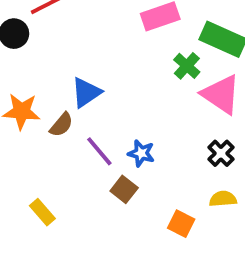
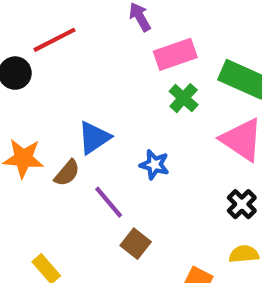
green cross: (187, 66) -> (184, 98), moved
blue star: (141, 153) -> (154, 165), moved

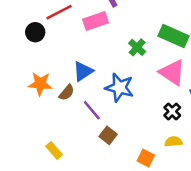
pink rectangle: (175, 54) -> (96, 21), moved
blue star: (154, 165) -> (119, 88), size x1.6

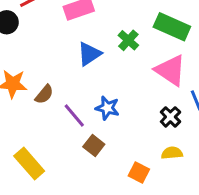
blue triangle: (83, 71) -> (89, 54), moved
blue star: (119, 88) -> (107, 108), moved, size x0.7
yellow rectangle: (54, 150) -> (29, 164), size x1.5

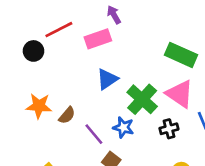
green cross: (128, 40) -> (142, 99), moved, size x1.6
black cross: (170, 117) -> (169, 129), moved, turned 30

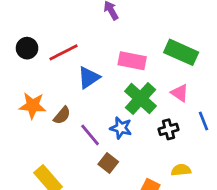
red line: (59, 30) -> (63, 52), moved
pink rectangle: (98, 39) -> (132, 61), moved, turned 30
blue triangle: (107, 79) -> (89, 78), moved
pink triangle: (180, 94) -> (180, 93), size x0.6

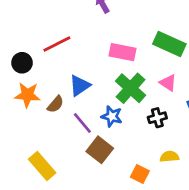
black circle: (27, 48) -> (22, 63), moved
blue triangle: (89, 78) -> (80, 86), moved
brown square: (108, 163) -> (100, 150), size x1.4

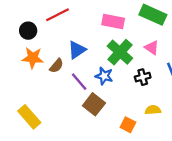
yellow rectangle: (42, 166) -> (29, 117), moved

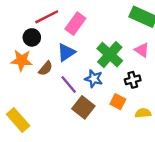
pink rectangle: (113, 22) -> (75, 24), moved, turned -65
black circle: (28, 31) -> (32, 37), moved
orange square: (128, 125) -> (118, 102), moved

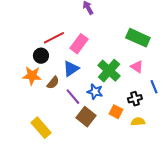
black cross: (133, 80) -> (135, 99), moved
yellow rectangle: (18, 120) -> (41, 128), moved

